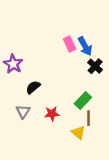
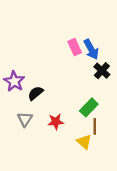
purple star: (13, 64) -> (14, 81), moved

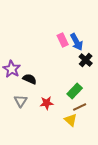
black semicircle: (36, 93) -> (30, 79), turned 64
brown line: (95, 126) -> (80, 107), turned 64

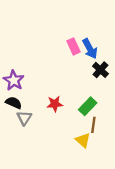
black semicircle: (30, 79) -> (14, 103), moved
red star: (47, 103) -> (55, 104), moved
brown line: (80, 107) -> (93, 125), turned -56

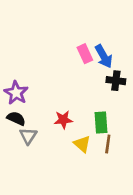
black cross: (100, 70) -> (116, 81), turned -35
green rectangle: (88, 106) -> (101, 122), turned -48
yellow triangle: (83, 140) -> (82, 144), moved

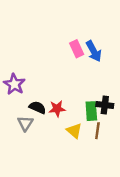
black cross: (116, 81) -> (105, 105), moved
black semicircle: (16, 118) -> (38, 107), moved

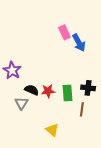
pink rectangle: (77, 49) -> (64, 32), moved
green rectangle: (91, 111) -> (68, 93), moved
yellow triangle: (74, 131) -> (52, 130), moved

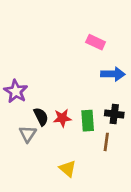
pink rectangle: (64, 32) -> (96, 42), moved, turned -40
blue arrow: (79, 43) -> (113, 74), moved, turned -60
black semicircle: (32, 90) -> (41, 117), turned 40

